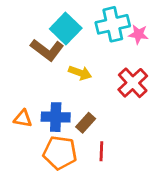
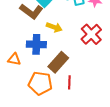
blue cross: (56, 117) -> (36, 44), moved
brown rectangle: (86, 123) -> (58, 62), size x1.5

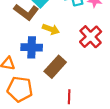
red line: (69, 82) -> (69, 97), moved
orange pentagon: (40, 83) -> (20, 89), moved

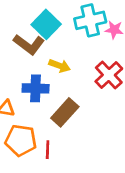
red line: (69, 97) -> (48, 150), moved

